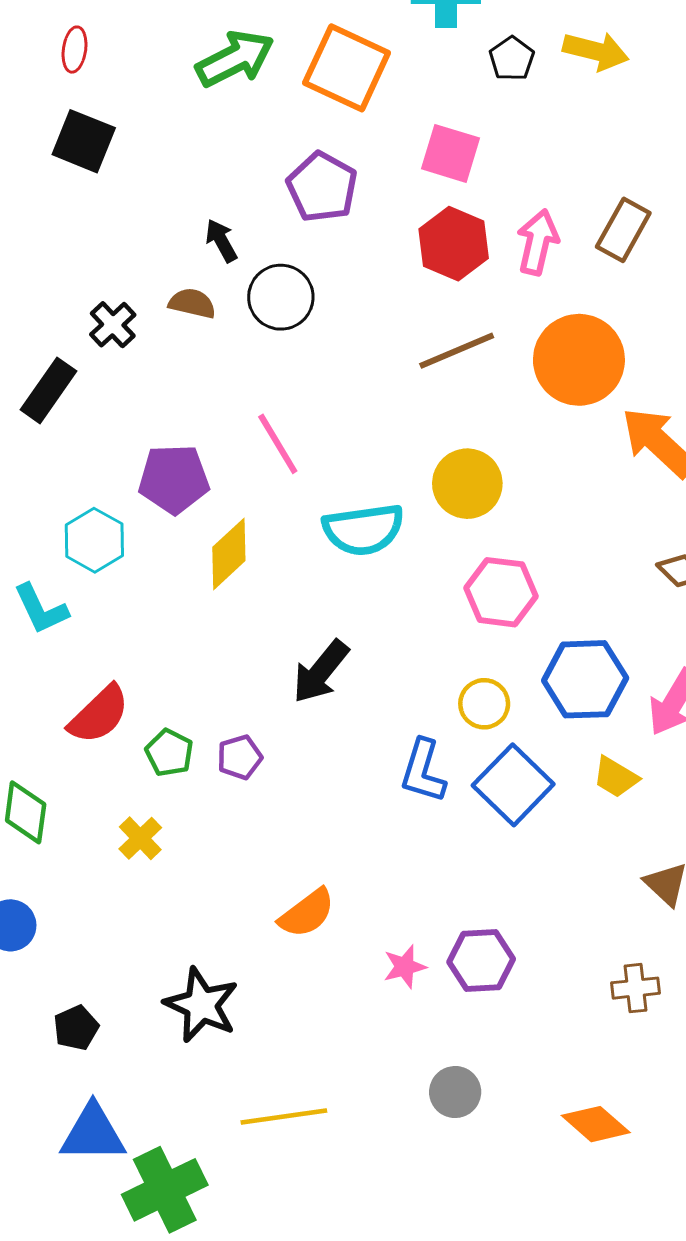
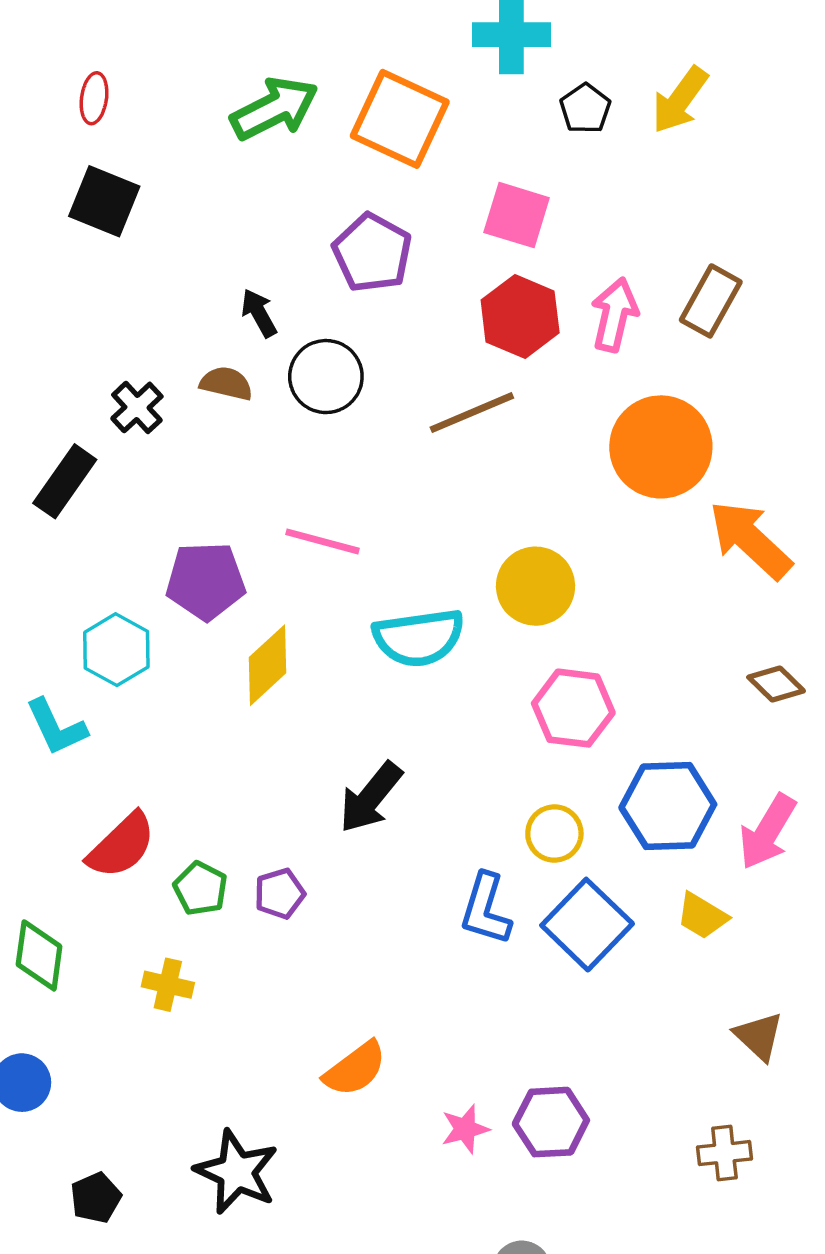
yellow arrow: (596, 51) -> (680, 100), turned 112
brown line: (457, 351) -> (472, 413), moved
pink line: (278, 444) -> (322, 541), turned -44
yellow cross: (140, 838) -> (168, 985), turned -33

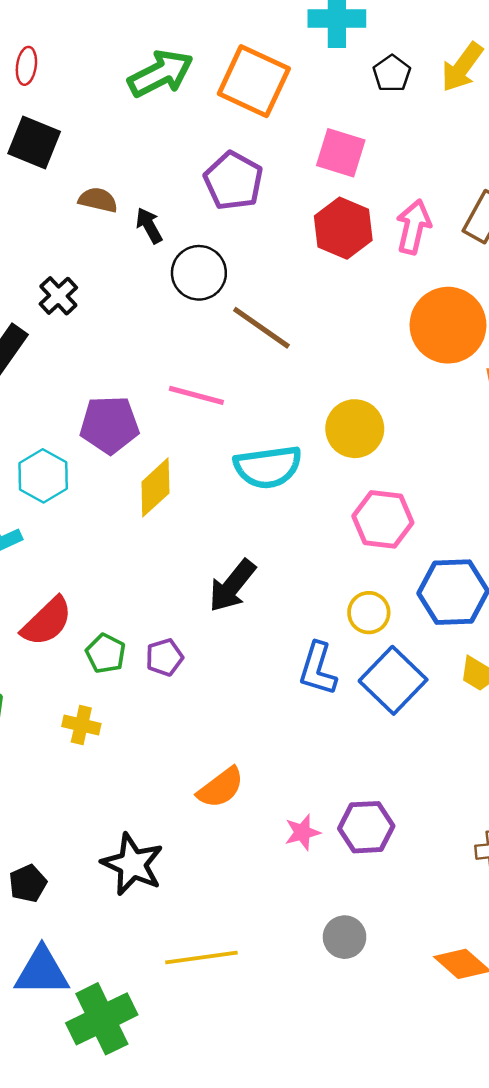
brown semicircle: (226, 383) -> (98, 200), moved
brown line: (472, 413) -> (261, 328), moved, turned 58

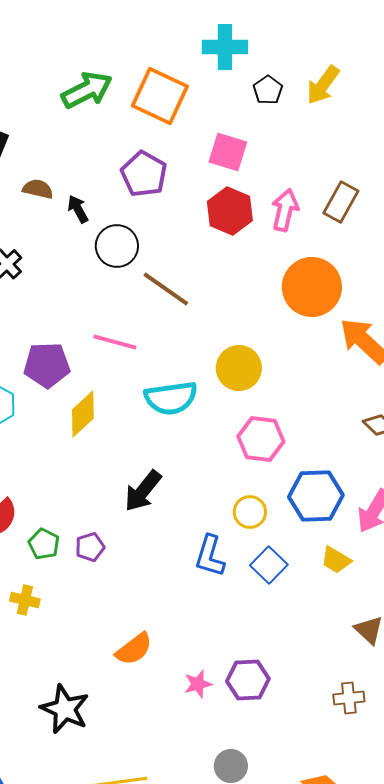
blue square: (393, 680) -> (269, 565), size x0.7

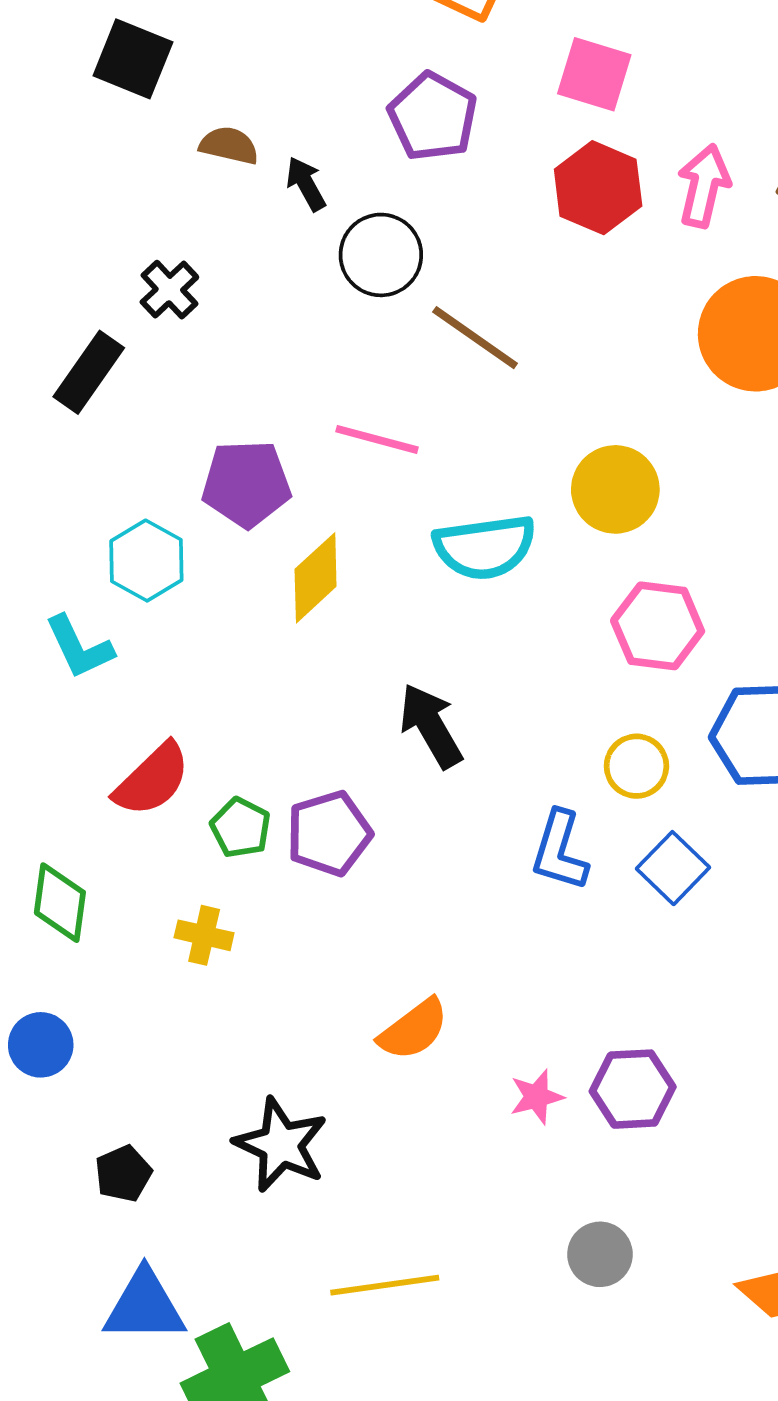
black arrow: (143, 491) -> (431, 726), turned 111
purple pentagon: (90, 547) -> (329, 833), size x1.5

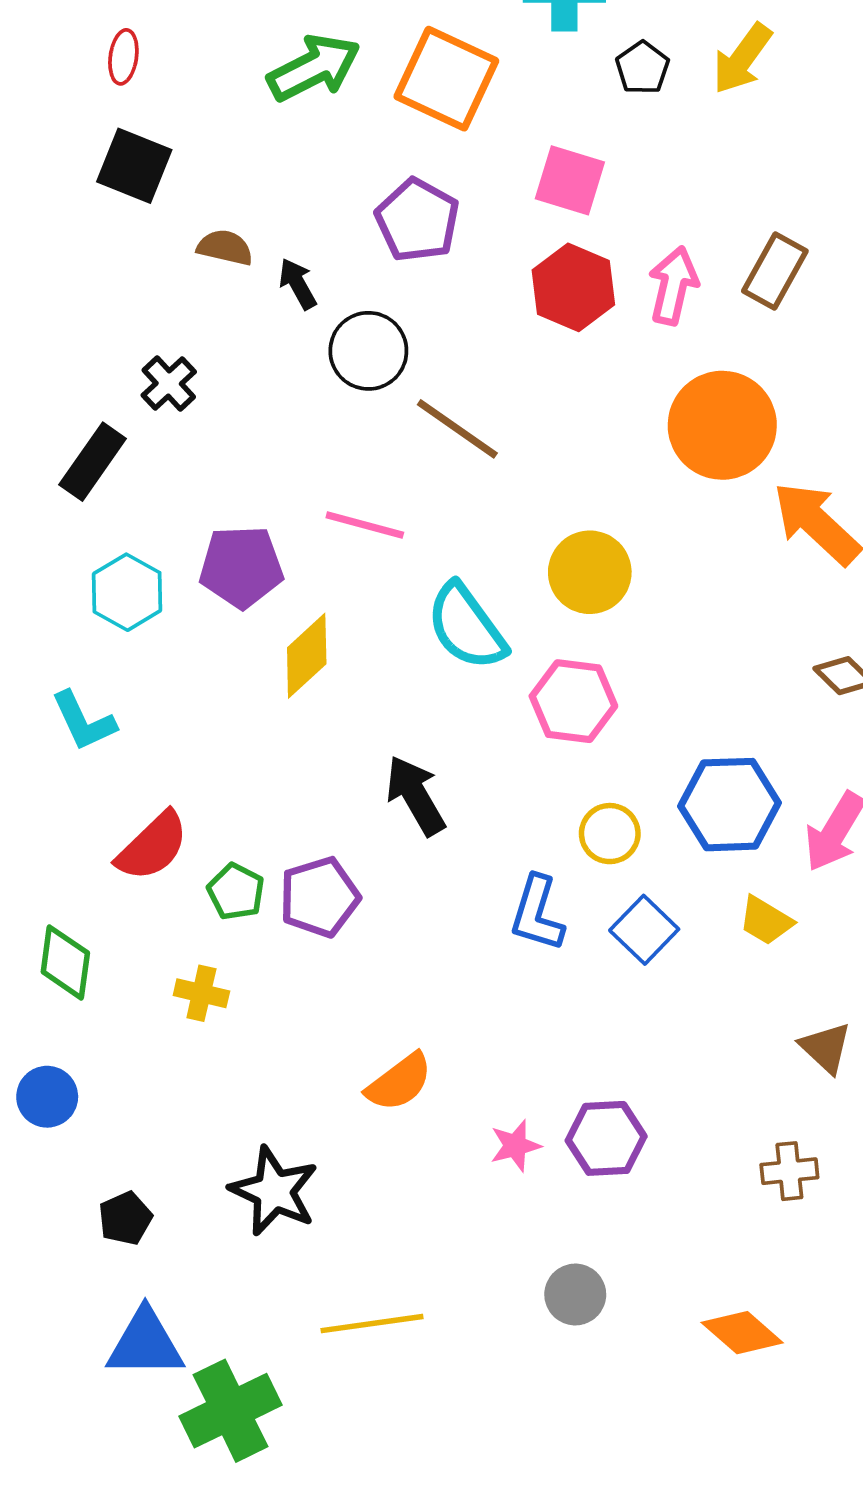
cyan semicircle: (485, 547) -> (466, 627), turned 62
cyan hexagon: (146, 561) -> (127, 592), moved
pink hexagon: (658, 626) -> (573, 701), moved

